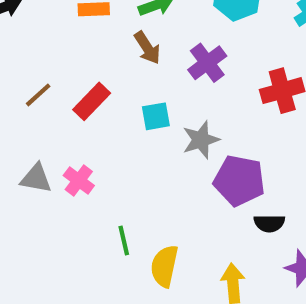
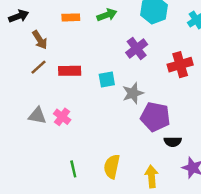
brown arrow: (147, 48) -> (40, 40), moved
red rectangle: (92, 101) -> (70, 71), turned 45
green line: (124, 240) -> (73, 169), moved

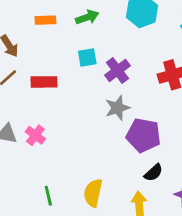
purple cross: (137, 48) -> (117, 70), moved
cyan square: (107, 80) -> (87, 57), moved
black semicircle: (173, 142) -> (153, 173), moved, turned -42

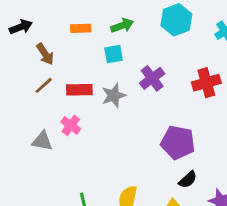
cyan square: (87, 57) -> (114, 54), moved
gray star: (117, 108) -> (114, 95), moved
pink cross: (35, 135) -> (71, 125), moved

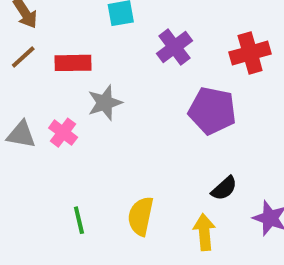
gray star: (114, 95) -> (105, 103), moved
pink cross: (71, 125) -> (63, 133), moved
purple pentagon: (178, 143) -> (212, 111), moved

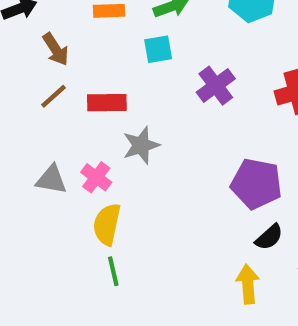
purple pentagon: (212, 111) -> (256, 184), moved
yellow semicircle: (141, 216) -> (107, 224), moved

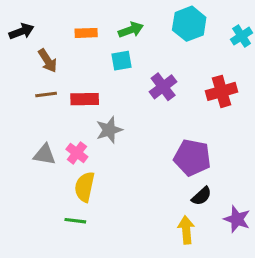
brown line: (53, 96) -> (46, 95), turned 35
green line: (113, 271) -> (75, 221), moved, turned -70

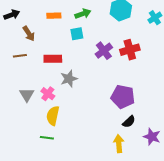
red cross: (222, 91) -> (130, 50), moved
brown line: (46, 95) -> (20, 56), moved
gray triangle: (45, 155) -> (27, 95), turned 49

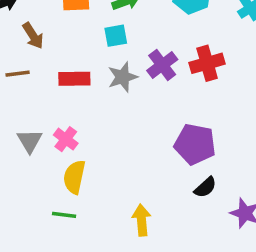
gray star: (69, 79) -> (123, 77), moved
yellow arrow: (119, 144) -> (142, 220), moved

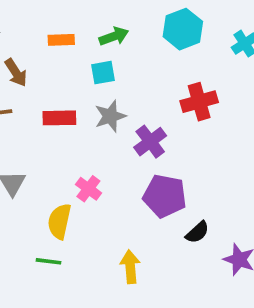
purple cross: (162, 65) -> (150, 142), moved
pink cross: (66, 139) -> (88, 189), moved
purple pentagon: (195, 144) -> (165, 196), moved

